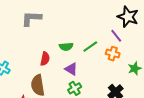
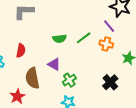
red semicircle: (45, 59) -> (21, 51), moved
purple triangle: (71, 69) -> (54, 64), moved

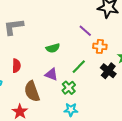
purple line: (109, 26) -> (85, 31), moved
green line: (84, 38) -> (79, 67), moved
black cross: (110, 82) -> (108, 71), moved

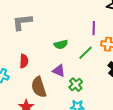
purple line: (85, 31) -> (94, 28), turned 48
green line: (79, 67) -> (86, 53), moved

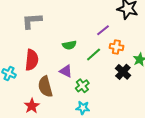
purple line: (94, 28) -> (103, 30), turned 48
red semicircle: (24, 61) -> (32, 60), size x1.5

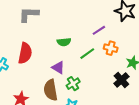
black cross: (123, 72) -> (121, 80), moved
brown semicircle: (45, 87) -> (51, 90), moved

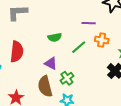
purple line: (99, 30) -> (89, 23), turned 40

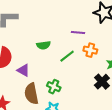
purple triangle: (51, 63) -> (23, 70), moved
green cross: (67, 78) -> (54, 87), turned -32

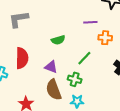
green line: (67, 56) -> (84, 58), moved
purple triangle: (23, 70) -> (51, 67), moved

